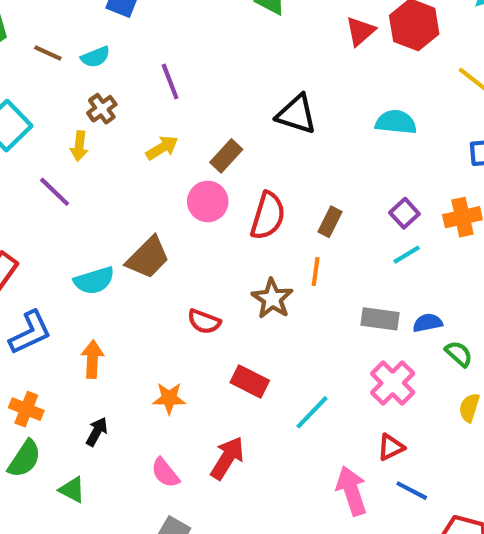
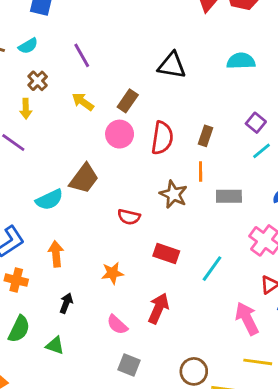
yellow arrow: (162, 148) -> (83, 102), turned -105
gray rectangle: (380, 319) -> (229, 196), moved
orange cross: (26, 409) -> (16, 280), moved

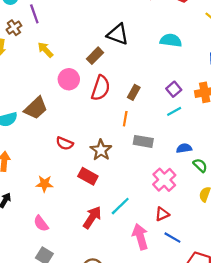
purple line: (82, 55) -> (34, 14), moved
brown rectangle: (128, 101) -> (95, 56), moved
brown star: (173, 194) -> (101, 150), moved
cyan line: (212, 269) -> (120, 206), moved
red arrow: (158, 308) -> (92, 217), moved

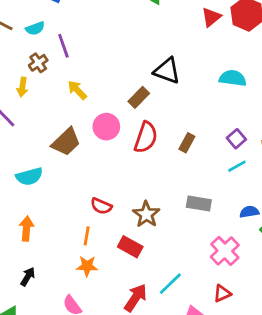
brown trapezoid: (36, 108) -> (66, 142), moved
orange line: (125, 119) -> (87, 236), moved
orange star: (44, 184) -> (87, 266), moved

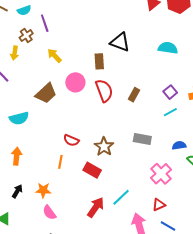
brown rectangle: (139, 97) -> (99, 61), turned -49
red semicircle: (146, 137) -> (104, 91), turned -40
orange star: (87, 266) -> (43, 190), moved

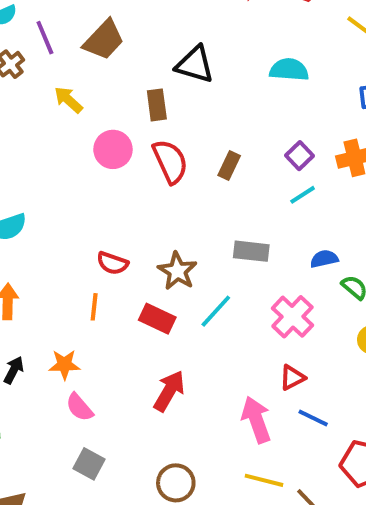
brown trapezoid: (46, 93) -> (104, 40), moved
cyan line: (121, 197) -> (216, 311), moved

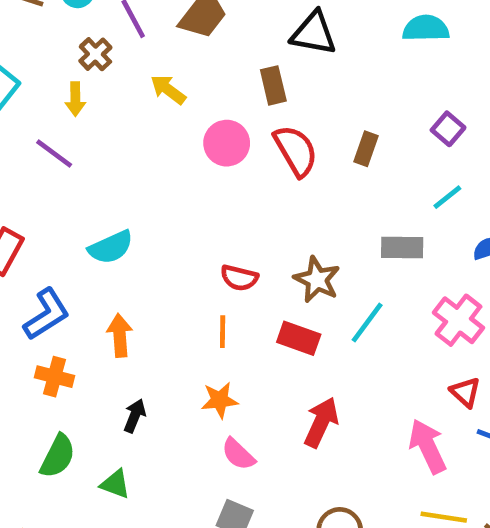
cyan line: (303, 195) -> (447, 197), moved
orange star: (64, 365) -> (220, 400), moved
red triangle: (292, 377) -> (465, 392), turned -44
pink semicircle: (79, 407) -> (238, 454), moved

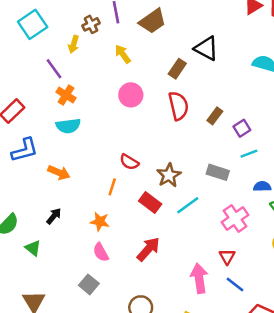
brown rectangle: (273, 85) -> (177, 69), turned 30
purple square: (448, 129) -> (242, 128), moved
pink circle: (227, 143) -> (131, 95), moved
orange arrow: (120, 335) -> (59, 173), turned 100
orange cross: (54, 377) -> (66, 95), moved

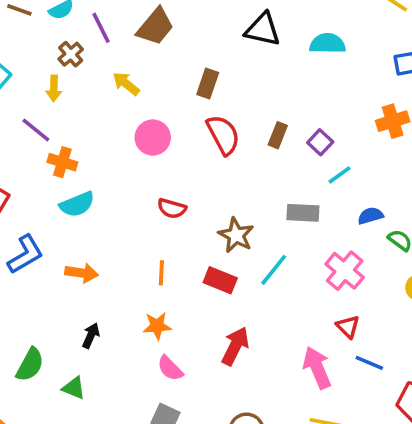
black triangle: (206, 48) -> (263, 29), moved
red semicircle: (129, 162) -> (172, 208), moved

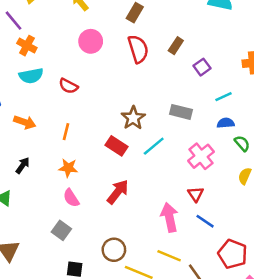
brown rectangle: (278, 135) -> (176, 46), moved
cyan line: (339, 175) -> (224, 97), moved
red semicircle: (172, 208) -> (68, 86), moved
orange line: (161, 273) -> (66, 132), moved

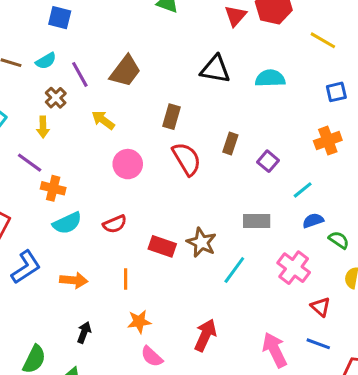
red semicircle: (68, 86) -> (115, 224), turned -36
red rectangle: (117, 146) -> (162, 246), moved
red triangle: (196, 194) -> (321, 307), moved

